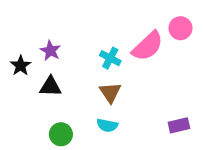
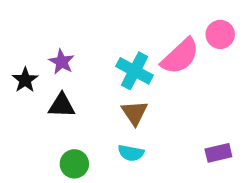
cyan cross: (110, 58) -> (135, 71), size x1.4

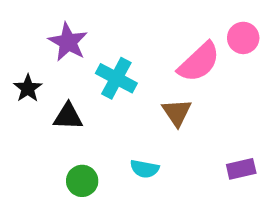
purple star: (62, 62) -> (68, 42), moved, size x1.4
cyan cross: (135, 71) -> (116, 78), moved
brown triangle: (135, 113) -> (177, 112), moved

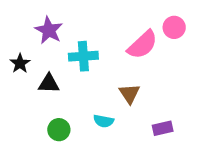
cyan cross: (116, 78) -> (83, 56), turned -32
brown triangle: (177, 112) -> (129, 94), moved
purple rectangle: (241, 169) -> (163, 128), moved

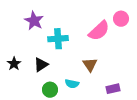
black star: (20, 63) -> (14, 64), moved
black triangle: (49, 84) -> (41, 65), moved, turned -35
green circle: (59, 130) -> (50, 90), moved

